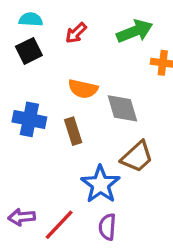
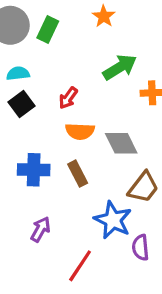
red arrow: (76, 33) -> (68, 98), moved
purple arrow: (22, 217) -> (41, 229), moved, turned 135
purple semicircle: (107, 227) -> (141, 247), moved

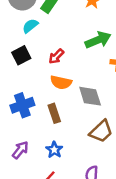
cyan semicircle: (18, 73) -> (30, 26), moved, turned -42
blue cross: (34, 170) -> (22, 105), turned -30
blue star: (113, 220) -> (54, 150), moved, size x0.6

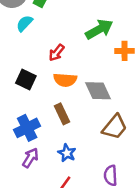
black square: (21, 55) -> (26, 79), moved, turned -30
blue cross: (22, 105) -> (27, 128), moved

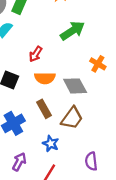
orange cross: (125, 51) -> (98, 64), moved, turned 35
brown trapezoid: (115, 127) -> (72, 118), moved
purple arrow: (30, 158) -> (19, 162), moved

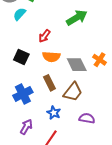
orange cross: (98, 64) -> (100, 60), moved
purple semicircle: (91, 161) -> (87, 118), moved, turned 105

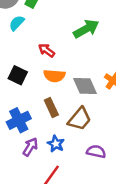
red arrow: (44, 36) -> (46, 50), turned 88
purple arrow: (26, 127) -> (30, 147), moved

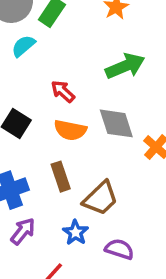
gray diamond: (85, 86) -> (116, 123), moved
blue star: (56, 144) -> (75, 232), moved

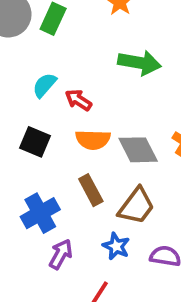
cyan semicircle: (23, 46) -> (44, 85), moved
green arrow: (125, 66) -> (139, 63), turned 42
gray diamond: (116, 123) -> (138, 150), moved

